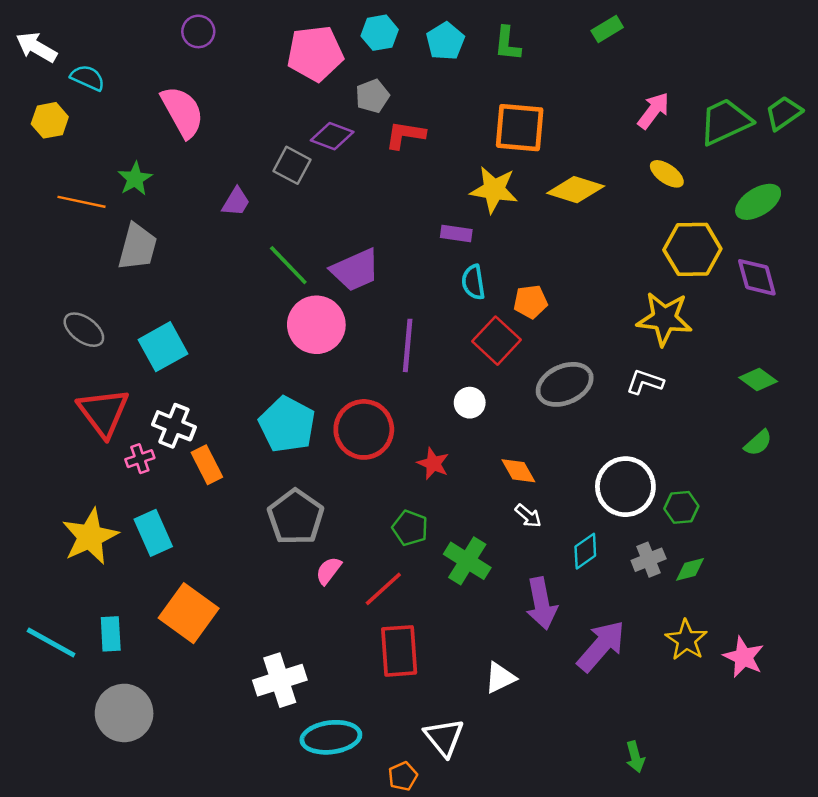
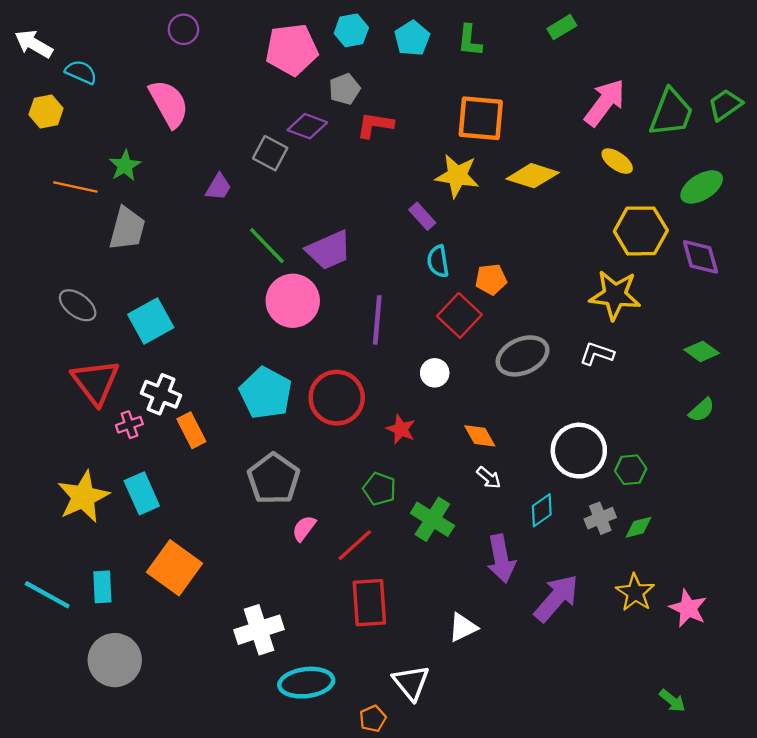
pink arrow: (653, 111) -> (605, 103), size x1.4
green trapezoid: (725, 122) -> (671, 113), turned 136
purple rectangle: (456, 233) -> (422, 216), turned 40
green arrow: (635, 757) -> (672, 701), moved, turned -36

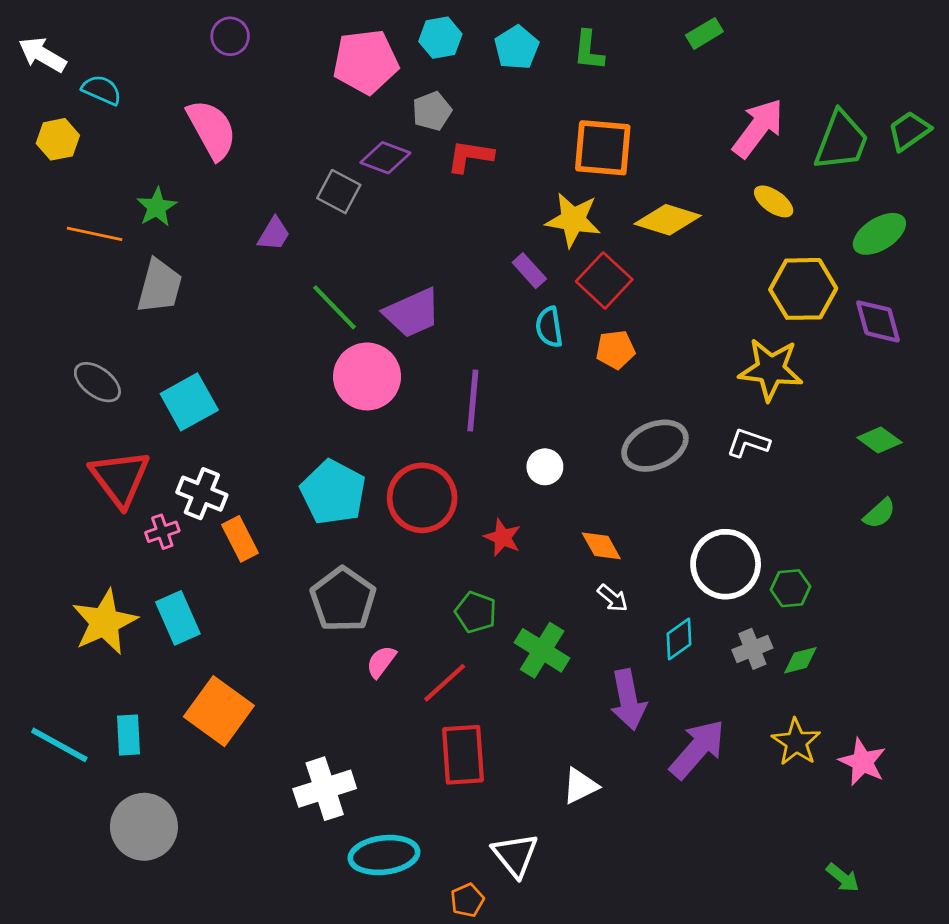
red square: (459, 315) -> (604, 280), moved

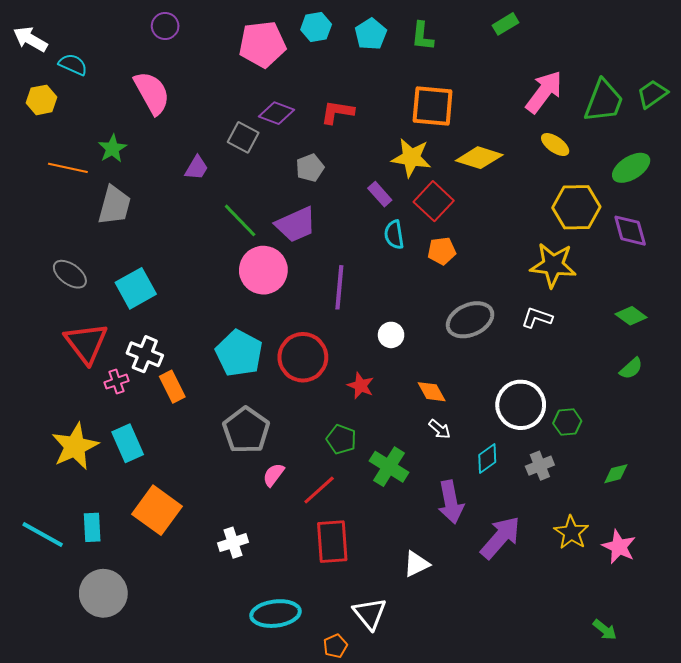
gray pentagon: (432, 111) -> (310, 168), moved
green diamond: (800, 660) -> (616, 474), moved
white cross: (325, 789) -> (233, 543), moved, size x0.7

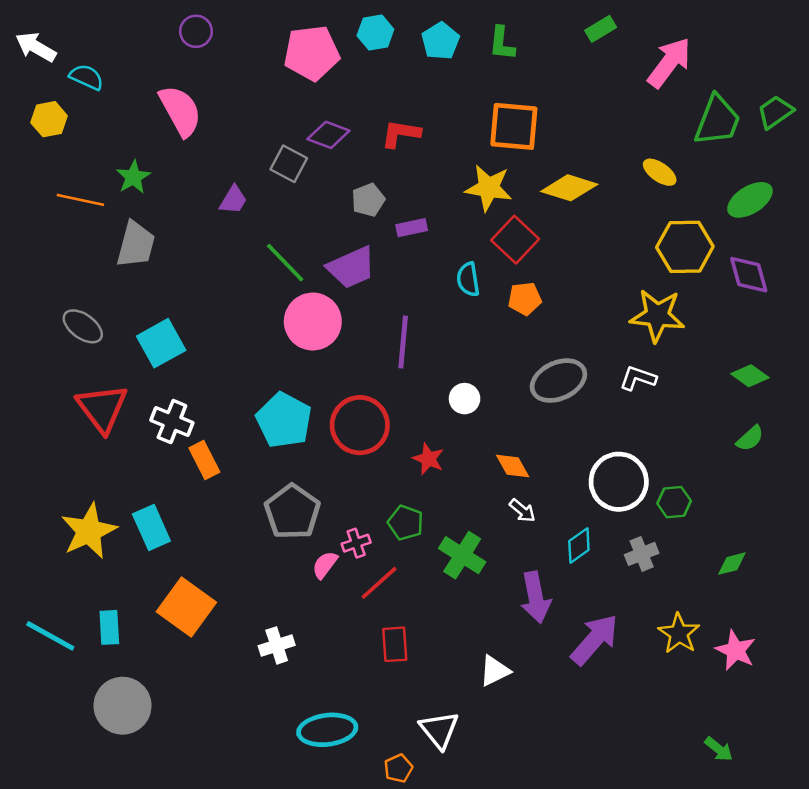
pink arrow: (544, 92) -> (669, 63), moved
purple rectangle: (380, 194) -> (412, 228), moved, turned -60
pink cross: (116, 382) -> (356, 543), moved
red rectangle: (332, 542) -> (395, 644), size x0.7

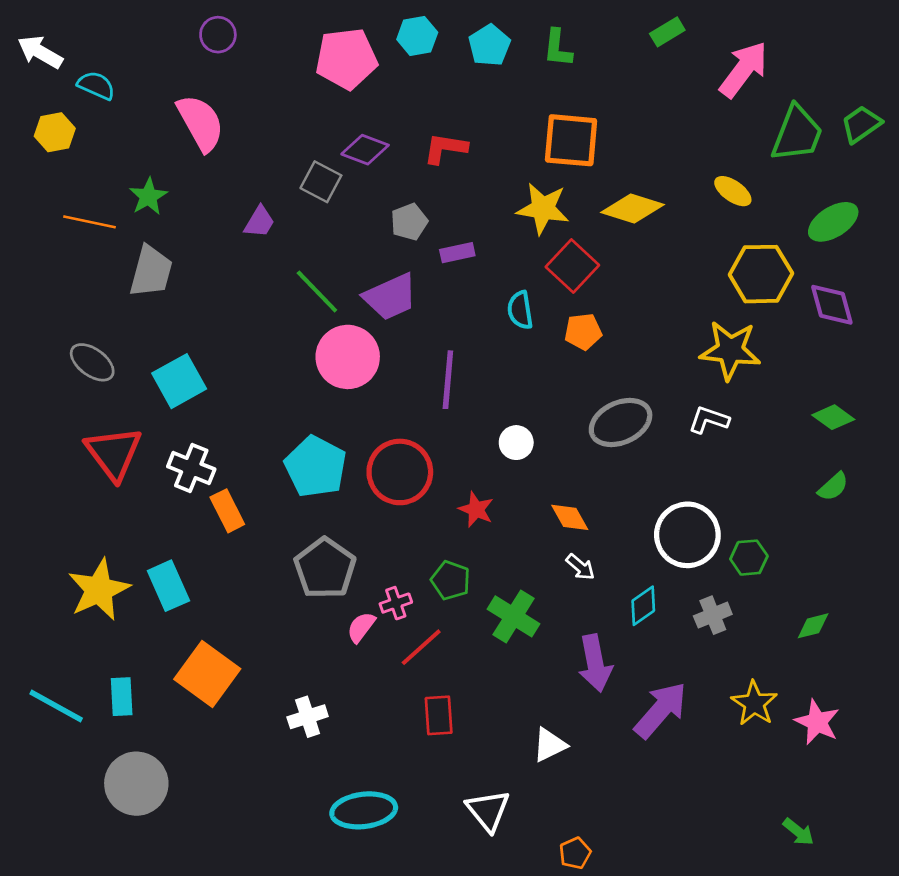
orange pentagon: (398, 768) -> (575, 853), moved

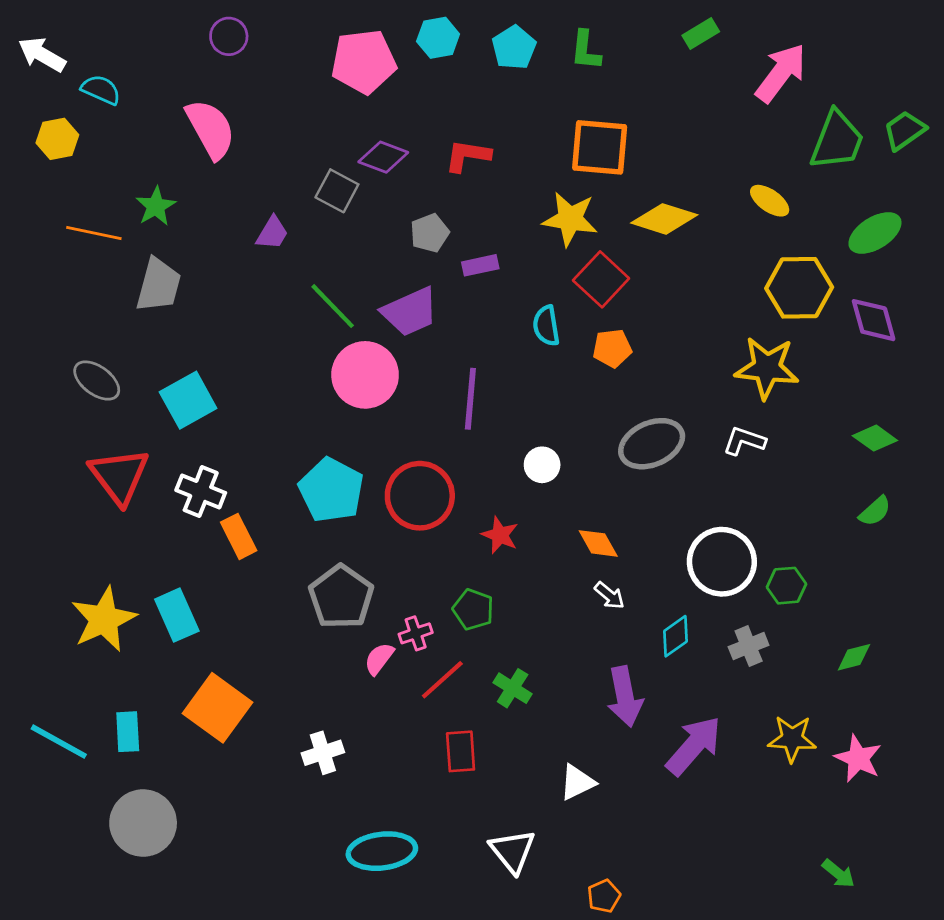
green cross: (514, 616) -> (513, 688), moved, size x0.7
yellow star: (754, 703) -> (792, 739), turned -30

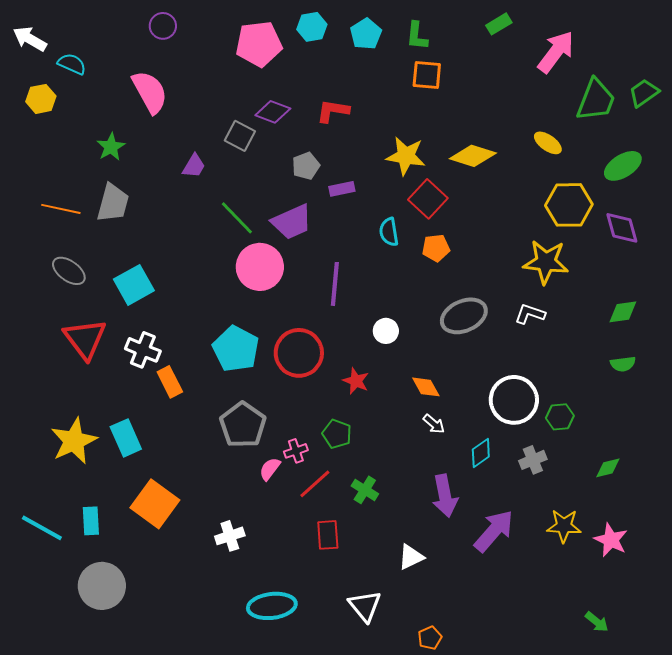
orange square: (600, 147) -> (427, 75), moved, size x0.7
orange line: (94, 233) -> (61, 209), moved
green diamond: (875, 438) -> (623, 312), turned -44
green semicircle: (875, 511) -> (623, 364), turned 35

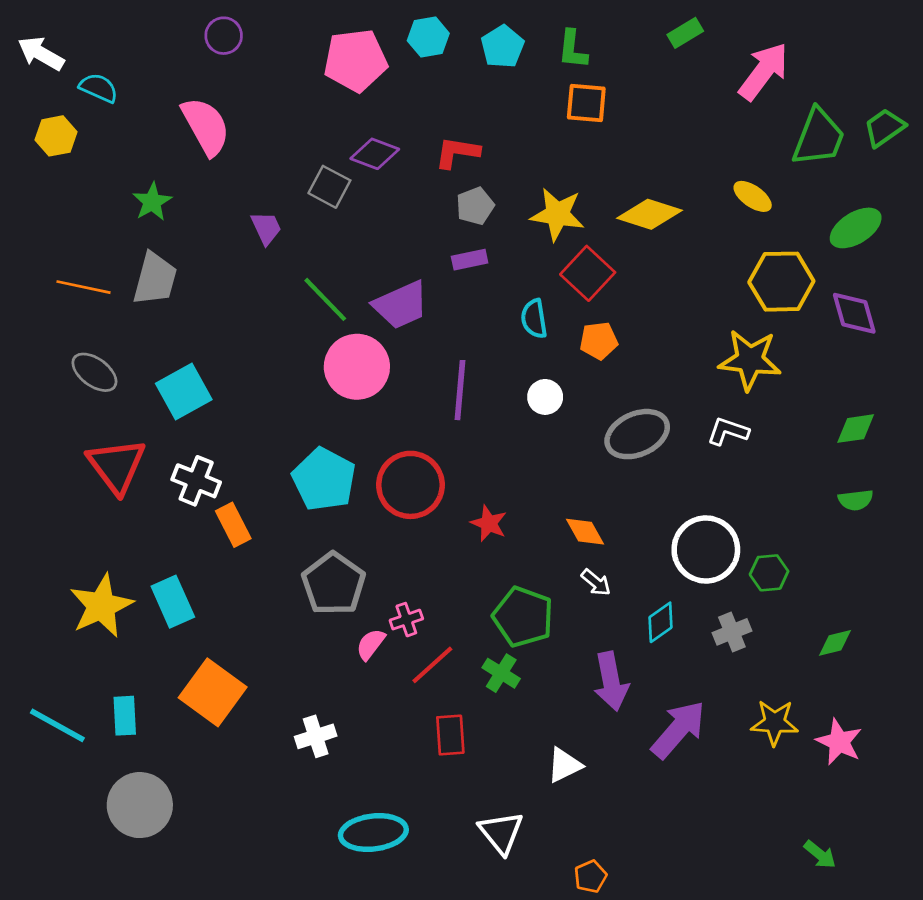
purple trapezoid: (194, 166) -> (266, 228), turned -56
gray pentagon: (306, 166) -> (475, 206), moved
white circle: (386, 331) -> (545, 397), moved
green pentagon: (337, 434) -> (523, 617), moved, size x1.5

